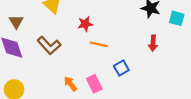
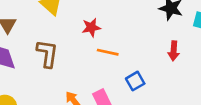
brown L-shape: (49, 45) -> (47, 54), turned -130

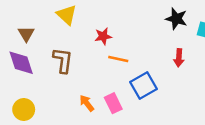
blue square: (135, 81) -> (144, 86), size x1.5

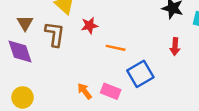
red star: (103, 36) -> (90, 26), moved
brown L-shape: (63, 60) -> (55, 34), moved
pink rectangle: (113, 103) -> (111, 91), turned -42

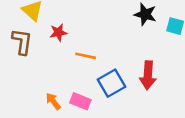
red arrow: (175, 47) -> (148, 75), moved, size x1.5

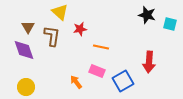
blue square: (112, 83) -> (123, 81), moved
pink rectangle: (80, 101) -> (97, 71), moved

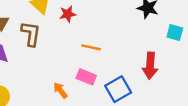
cyan square: (170, 24) -> (175, 32), moved
red star: (80, 29) -> (68, 14), moved

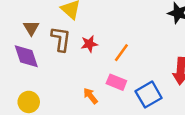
red star: (68, 14) -> (89, 44), moved
orange line: (91, 47) -> (121, 53), turned -66

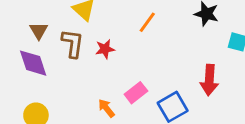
orange line: (121, 53) -> (147, 22), moved
pink rectangle: (116, 82) -> (136, 93), turned -60

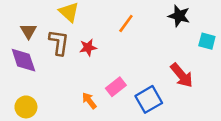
red arrow: (209, 80) -> (182, 75), turned -44

